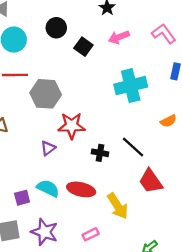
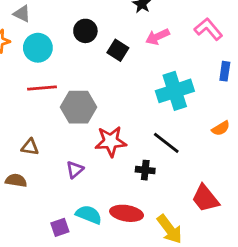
black line: (133, 147) -> (166, 143), moved
purple triangle: (48, 148) -> (75, 170), moved

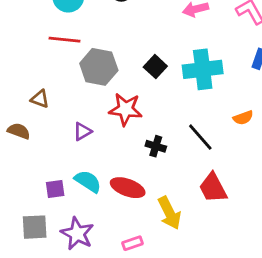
black square: (118, 50) -> (155, 67), moved
black line: (166, 143) -> (200, 137), moved

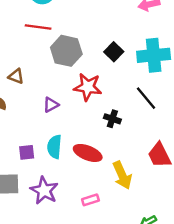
black line: (200, 137) -> (146, 98), moved
cyan semicircle: (88, 181) -> (54, 147), turned -120

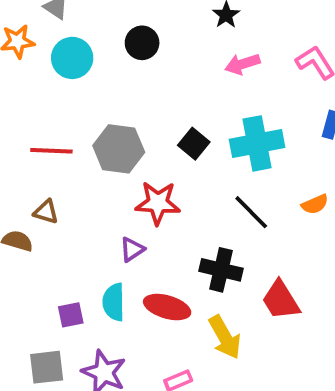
red line: (38, 27) -> (51, 151), moved
brown triangle: (16, 76) -> (46, 212), moved
purple triangle: (51, 105) -> (132, 249), moved
black cross: (112, 119) -> (221, 270), moved, size x1.5

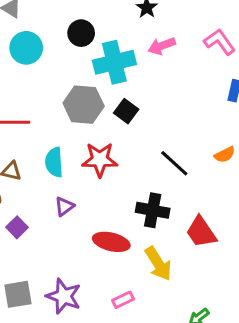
cyan cross: (257, 143) -> (114, 62), moved
gray hexagon: (119, 149) -> (84, 105), moved
purple triangle: (132, 249) -> (64, 206), moved
cyan semicircle: (114, 302) -> (54, 162), moved
purple square: (71, 315) -> (17, 227), moved, turned -30

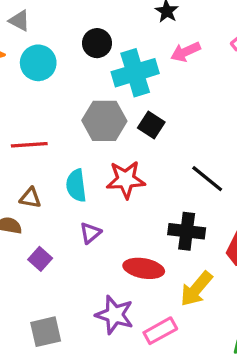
yellow arrow: (158, 264) -> (196, 289), turned 76
purple star: (64, 296) -> (115, 315), moved
pink rectangle: (123, 300) -> (160, 331), size x1.4

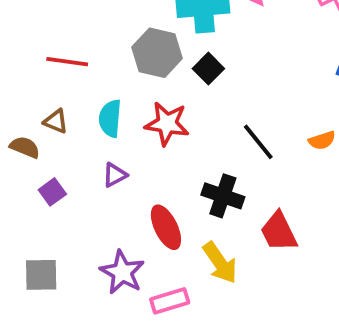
red ellipse: (144, 268) -> (166, 227), turned 42
yellow arrow: (196, 289) -> (220, 263), turned -87

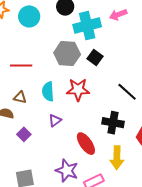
yellow arrow: (220, 263) -> (117, 158), turned 45

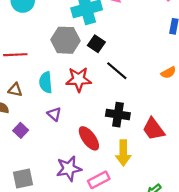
black line: (127, 92) -> (117, 71), moved
purple triangle: (55, 121) -> (54, 114), turned -40
purple star: (67, 171) -> (69, 169), turned -30

